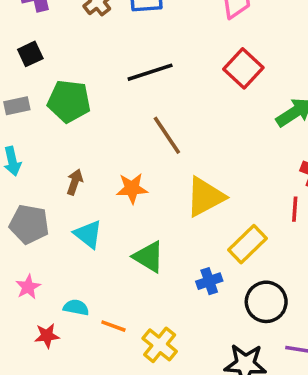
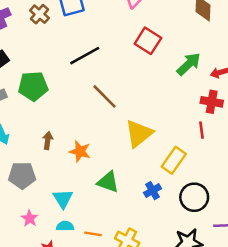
orange star: (132, 188) -> (80, 151), moved, turned 30
cyan triangle: (88, 234) -> (63, 199), moved, turned 30

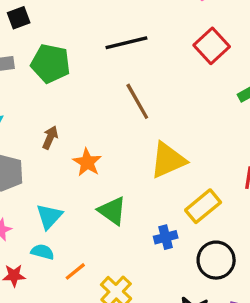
orange line: (93, 234) -> (75, 271), turned -63

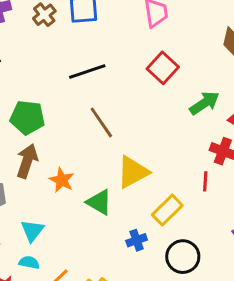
green pentagon: (50, 64) -> (27, 117), moved
brown arrow: (50, 137) -> (27, 161), size x1.6
green triangle: (112, 211) -> (99, 202), moved

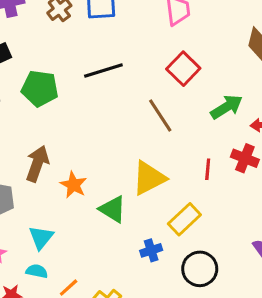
green pentagon: (27, 117) -> (40, 88), moved
brown line: (101, 122) -> (160, 115), moved
red line: (205, 181) -> (208, 169), moved

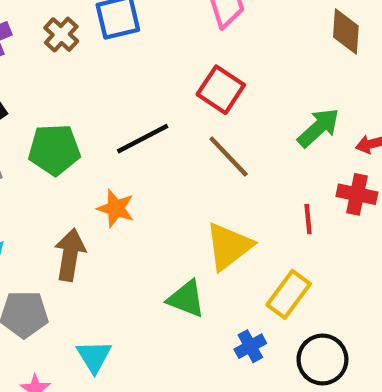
red square: (183, 69) -> (221, 90), moved
black line: (103, 71) -> (143, 139), moved
orange star: (73, 185) -> (116, 208), moved

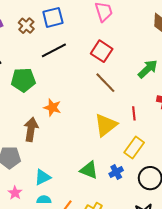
black line: (143, 139) -> (54, 50), moved
red line: (308, 219) -> (134, 113), moved
green triangle: (186, 299) -> (89, 170), moved
cyan triangle: (94, 356) -> (43, 177), turned 36

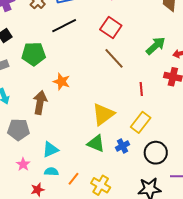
yellow triangle: (106, 125) -> (103, 114), moved

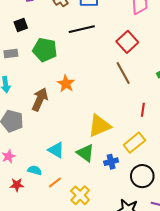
cyan triangle: (50, 150) -> (56, 150), moved, turned 42

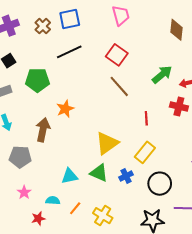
orange star: (66, 84) -> (65, 109), turned 30
cyan triangle: (56, 150) -> (70, 176), turned -30

